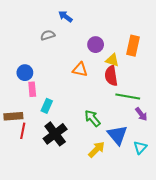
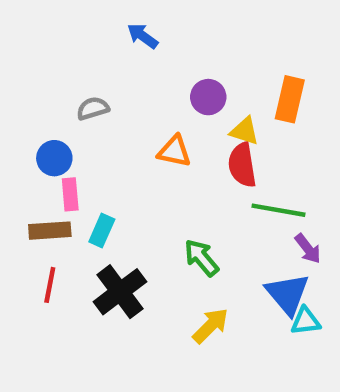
gray semicircle: (48, 35) -> (93, 108), moved
brown rectangle: (13, 116) -> (50, 231), moved
blue triangle: (117, 135) -> (287, 294), moved
cyan triangle: (140, 147) -> (306, 321), turned 40

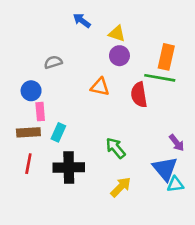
yellow triangle: (244, 131) -> (117, 34), moved
green line: (278, 210) -> (160, 78), moved
black cross: (120, 292) -> (69, 167), turned 36

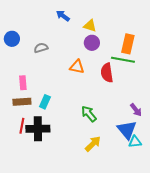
blue circle: (31, 91) -> (12, 39), moved
pink rectangle: (40, 112) -> (23, 83), moved
black cross: (69, 167) -> (38, 129), moved

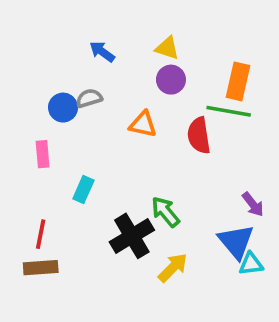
blue arrow: (63, 16) -> (102, 52), moved
blue circle: (12, 39) -> (63, 108), moved
gray semicircle: (41, 48) -> (89, 98), moved
brown rectangle: (22, 102) -> (41, 268), moved
black cross: (38, 129) -> (132, 236), moved, turned -30

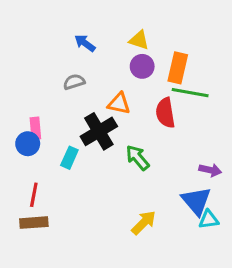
orange rectangle: (238, 81) -> (178, 68), moved
blue circle: (63, 108) -> (28, 144), moved
purple arrow: (253, 204) -> (210, 170), turned -40
green arrow: (165, 212) -> (138, 158), moved
black cross: (132, 236) -> (99, 131), moved

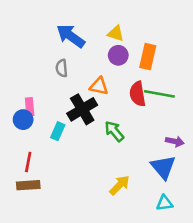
blue arrow: (85, 43) -> (71, 36), size x1.6
gray semicircle: (74, 82) -> (62, 68), turned -78
green line: (190, 93) -> (159, 94), moved
cyan triangle: (209, 220) -> (165, 203), moved

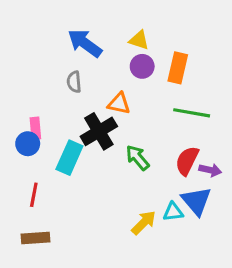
red semicircle: (138, 94) -> (187, 161), moved, turned 35
cyan rectangle: (58, 131) -> (69, 158), size x1.5
brown rectangle: (28, 185) -> (35, 238), moved
cyan triangle: (165, 203) -> (173, 212), moved

